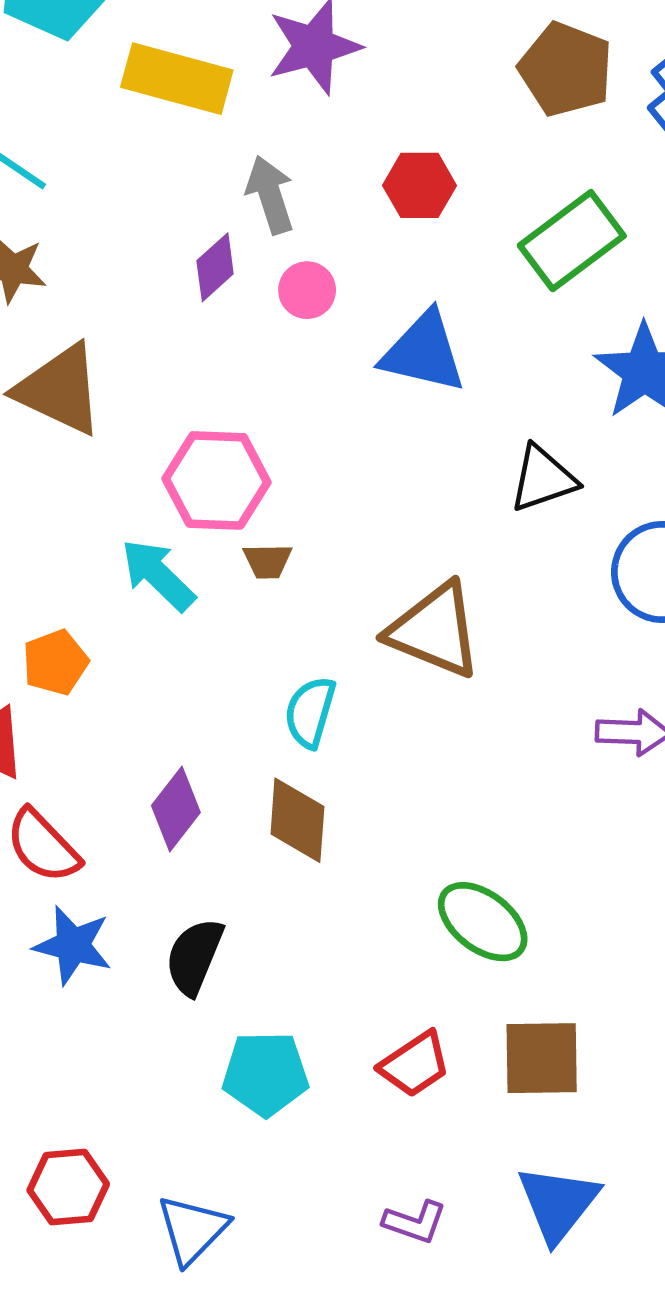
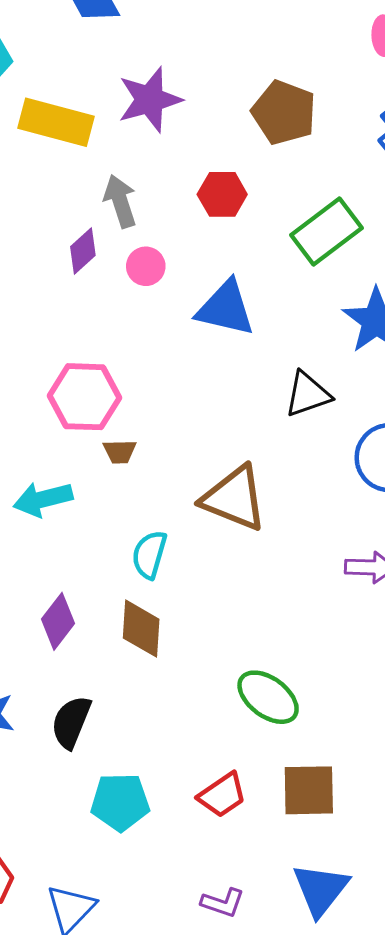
brown pentagon: (566, 69) -> (284, 113), moved
cyan arrow: (158, 575) -> (43, 499), moved, turned -58

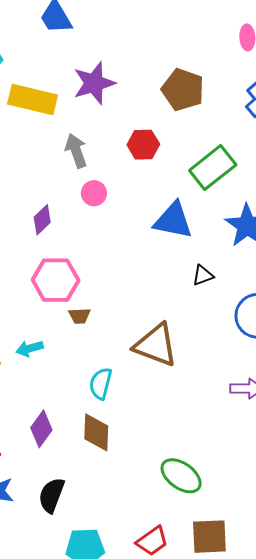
purple diamond: (83, 251) -> (42, 220), moved
blue triangle: (226, 308) -> (173, 220), moved
black triangle: (308, 394) -> (203, 275), size x0.7
cyan arrow: (43, 499) -> (30, 348), size x0.7

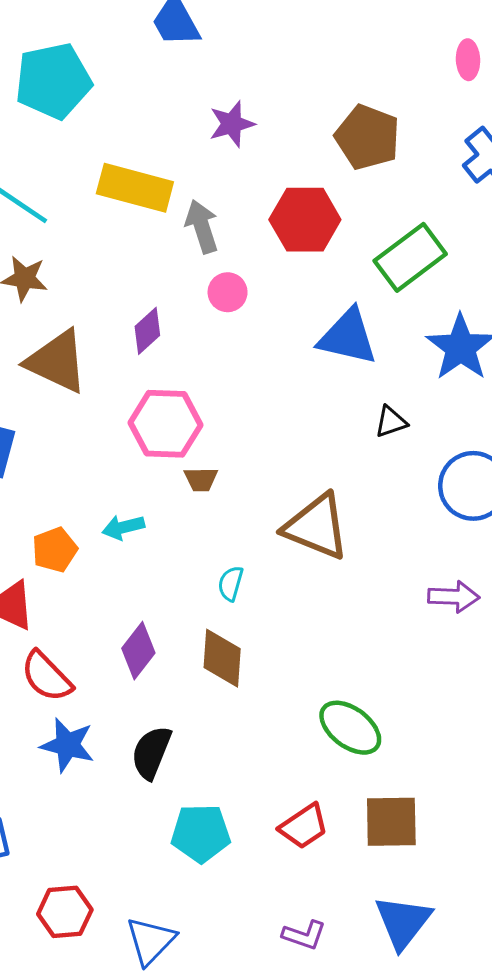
purple star: (94, 83) -> (232, 124), size x0.7
yellow rectangle: (33, 99) -> (135, 188), moved
red hexagon: (143, 145) -> (305, 220), size x1.4
cyan semicircle: (101, 383) -> (231, 583), size x0.7

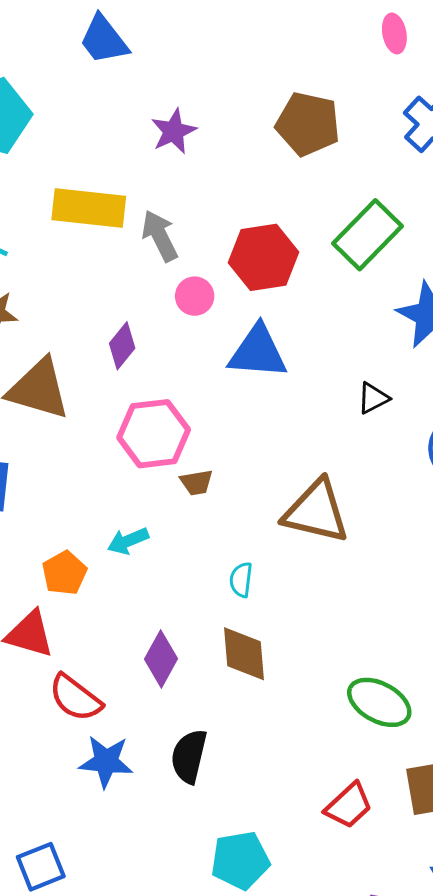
red hexagon: (305, 220) -> (264, 257), moved
blue triangle: (348, 337) -> (258, 352), moved
cyan pentagon: (201, 833) -> (240, 860), moved

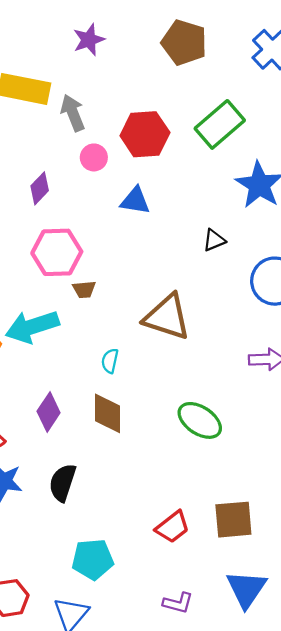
blue triangle: (258, 352) -> (135, 201), size x0.7
cyan arrow: (128, 541) -> (32, 327), size x1.8
green ellipse: (379, 702) -> (200, 420), moved

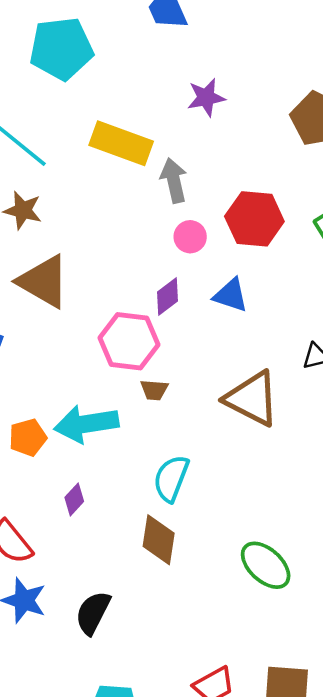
purple diamond: (40, 188) -> (167, 297), moved
brown triangle: (167, 317) -> (252, 399), moved
cyan semicircle: (110, 361) -> (171, 478), size x1.6
purple diamond: (49, 412) -> (74, 499), moved, size x0.7

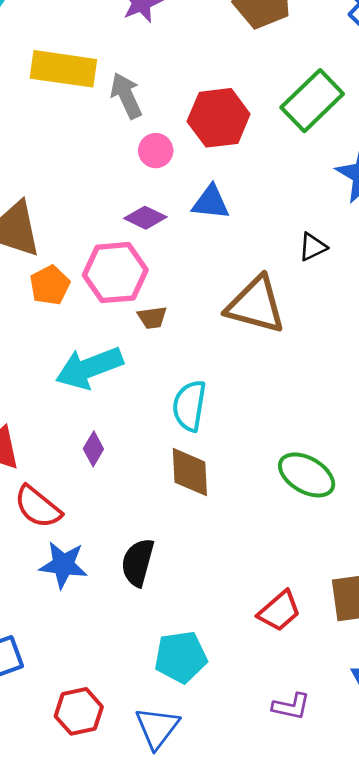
purple diamond: (167, 297) -> (145, 218), turned 75
orange pentagon: (28, 437) -> (50, 285), moved

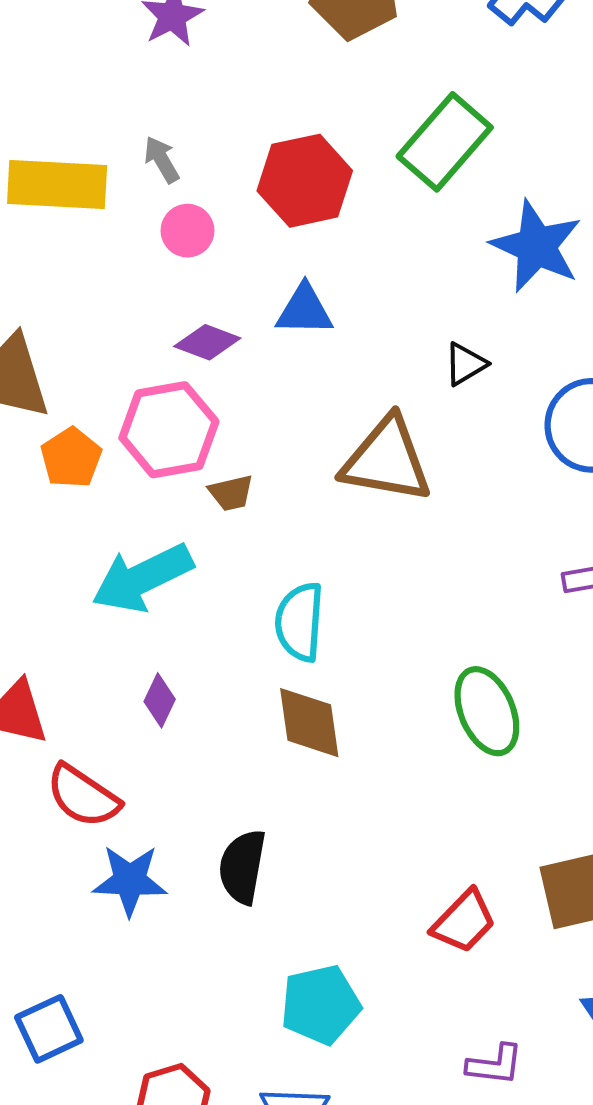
yellow rectangle: (63, 69) -> (57, 185), moved
gray arrow: (126, 96) -> (162, 160), size x0.7
pink circle: (156, 151) -> (187, 231), moved
green ellipse: (307, 475) -> (487, 711), turned 42

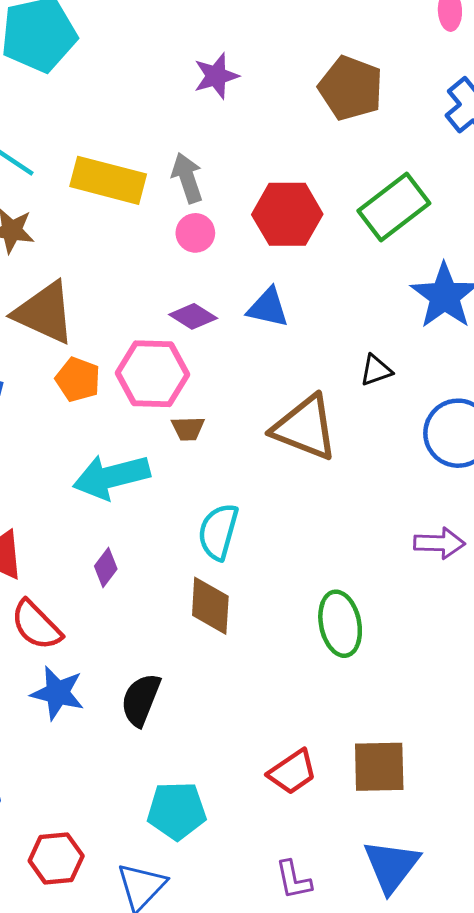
gray arrow: (162, 160) -> (187, 178), size x1.4
orange pentagon: (71, 458) -> (78, 379), turned -30
purple L-shape: (495, 1065) -> (294, 880), turned 60

